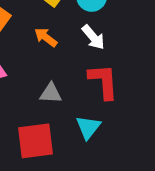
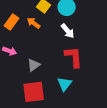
orange arrow: (46, 37) -> (34, 23), moved
gray triangle: (51, 93) -> (34, 65), moved, turned -40

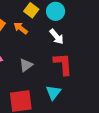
gray triangle: (34, 65) -> (26, 65), moved

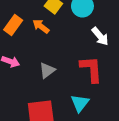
white arrow: (57, 37) -> (100, 36), moved

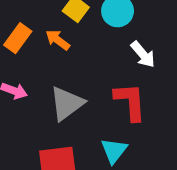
gray triangle: (47, 70) -> (67, 103), size x1.5

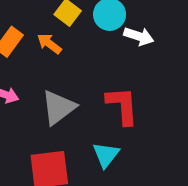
white arrow: (143, 54) -> (139, 36), moved, turned -32

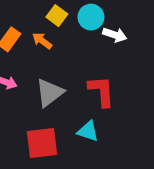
cyan triangle: (106, 155) -> (88, 131), turned -50

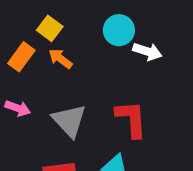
yellow square: (57, 16) -> (50, 28), moved
gray triangle: (49, 93) -> (69, 121), turned -36

